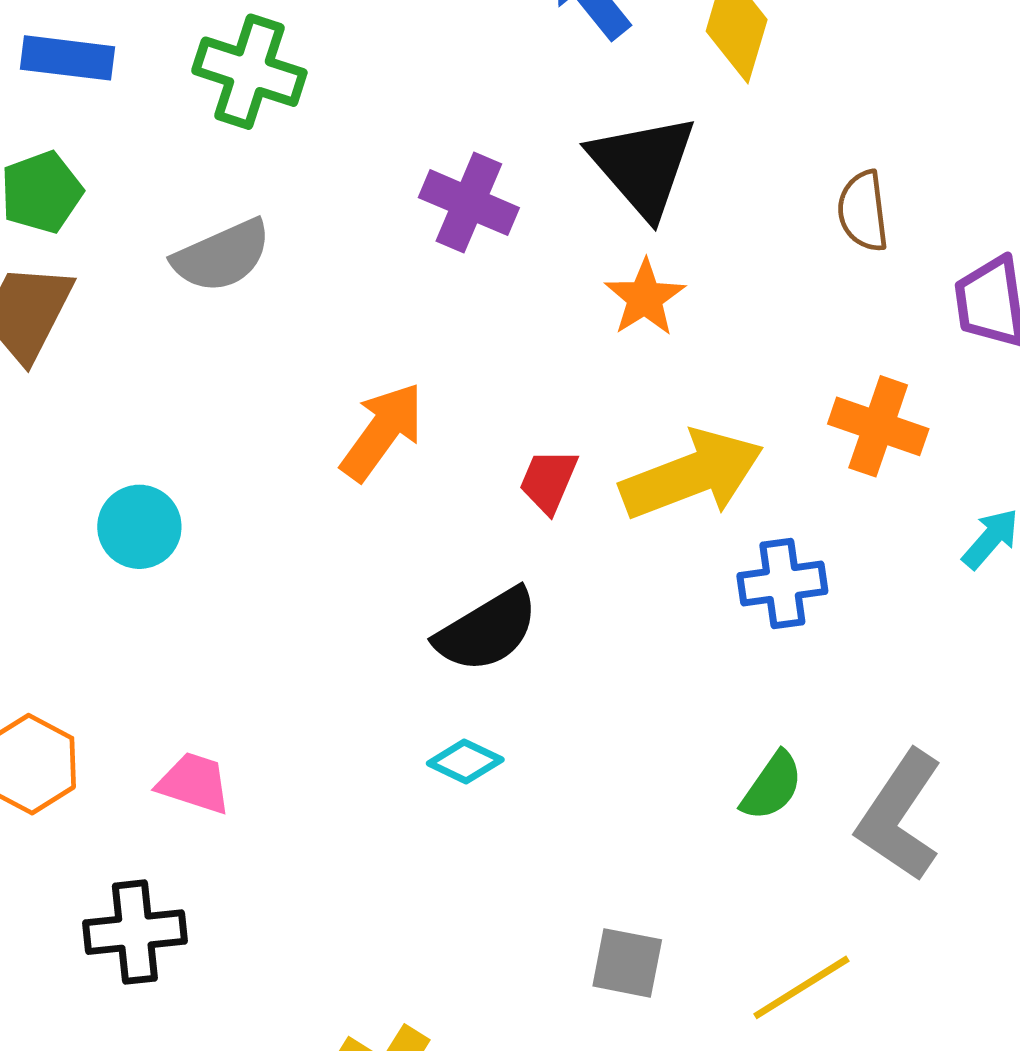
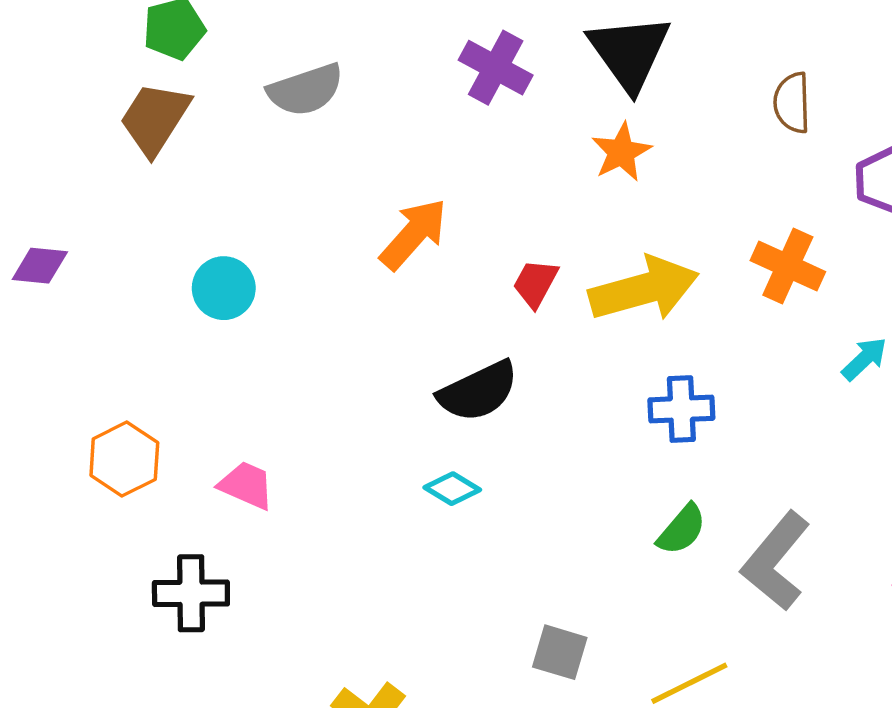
blue cross: (782, 583) -> (681, 409), moved

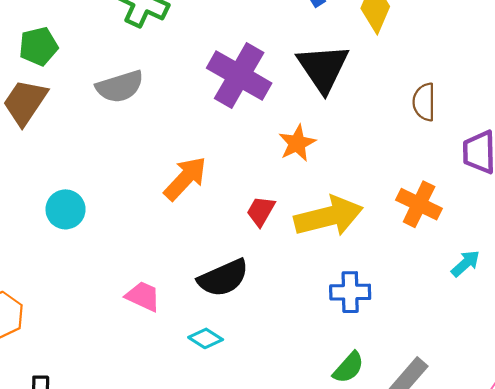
purple cross: (496, 68) -> (239, 76), size x1.4
orange star: (621, 152) -> (297, 143), moved
pink trapezoid: (246, 485) -> (143, 296), moved

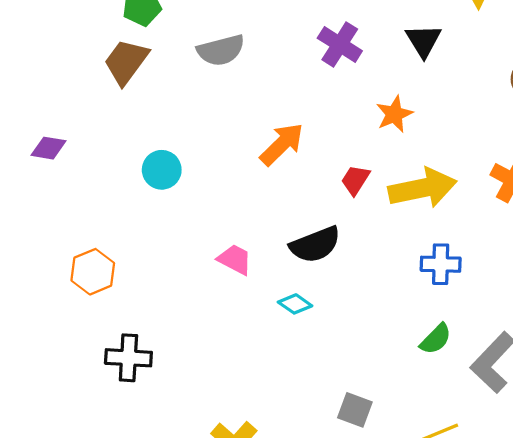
black triangle: (323, 68) -> (423, 41), size x0.7
purple cross: (239, 76) -> (340, 44), size x0.7

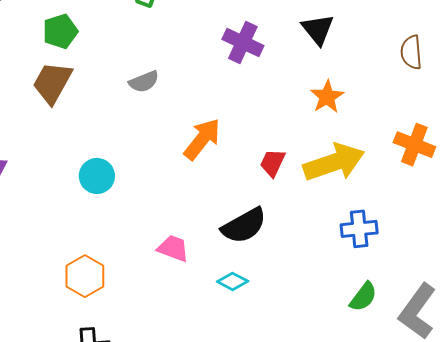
gray semicircle: (221, 50) -> (144, 82), moved, size x0.7
orange star: (394, 114) -> (327, 97), moved
orange hexagon: (93, 272) -> (85, 276), moved

